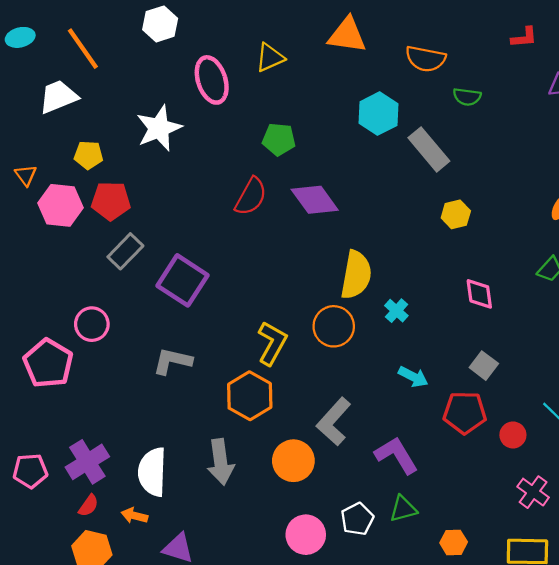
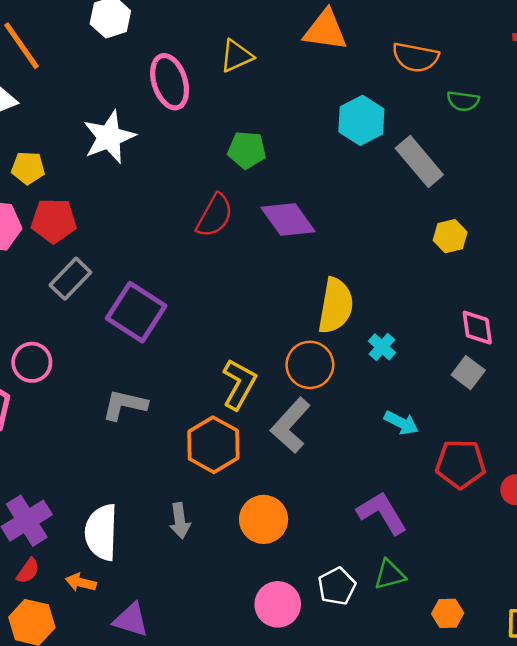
gray square: (484, 366) -> (468, 373), moved
gray L-shape: (334, 422) -> (291, 425), moved
gray arrow: (221, 462) -> (180, 521), size x0.7

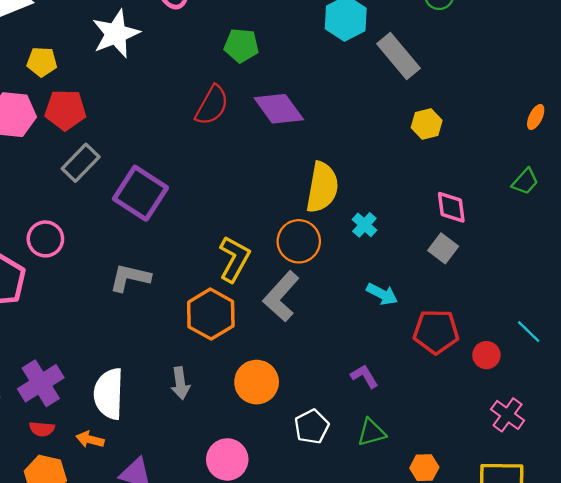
purple L-shape: (382, 513) -> (364, 376), size x0.6
red semicircle: (28, 571) -> (42, 429), turned 60
white pentagon: (337, 586) -> (312, 427), moved
pink circle: (278, 604) -> (227, 459), moved

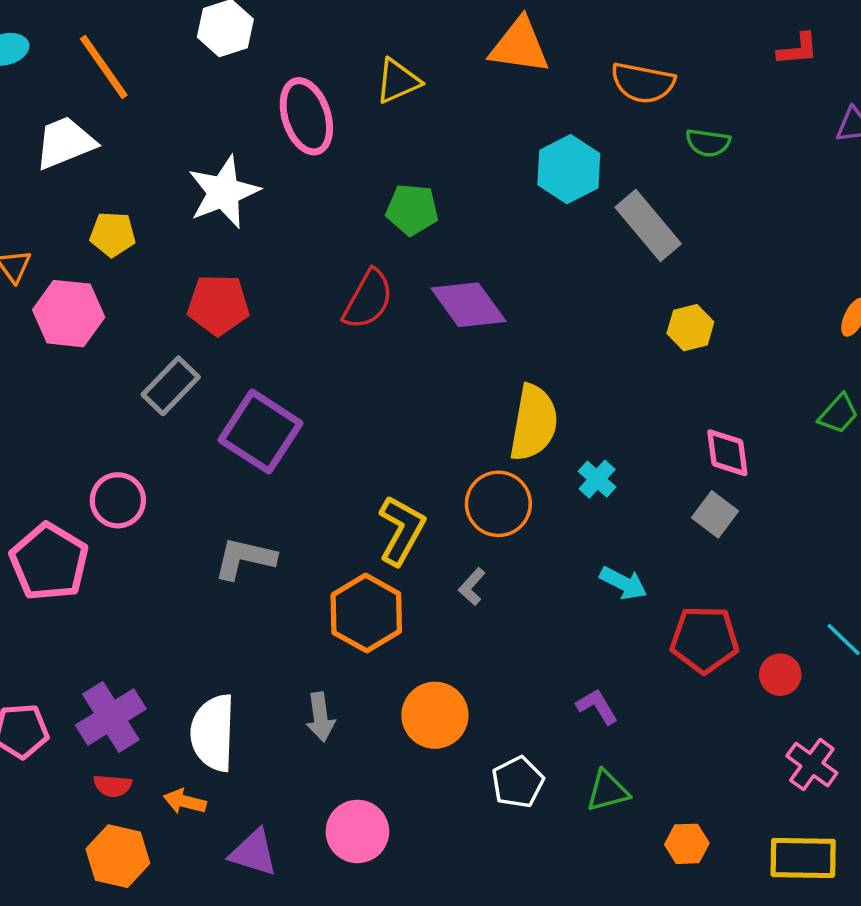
red pentagon: (65, 110) -> (218, 305), moved
gray L-shape: (281, 296) -> (472, 587), size x0.5
pink circle: (227, 459) -> (357, 831), moved

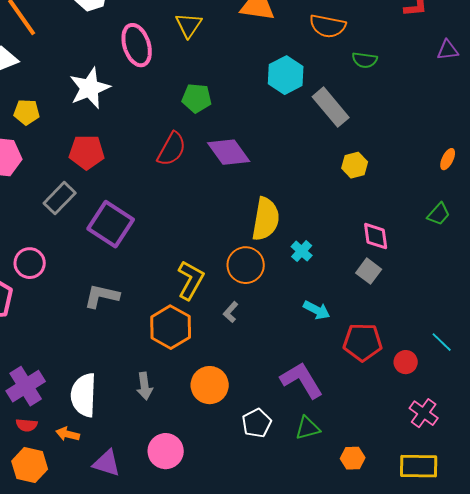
yellow triangle: (398, 81) -> (189, 25), turned -32
purple L-shape: (597, 706) -> (302, 380), size x1.8

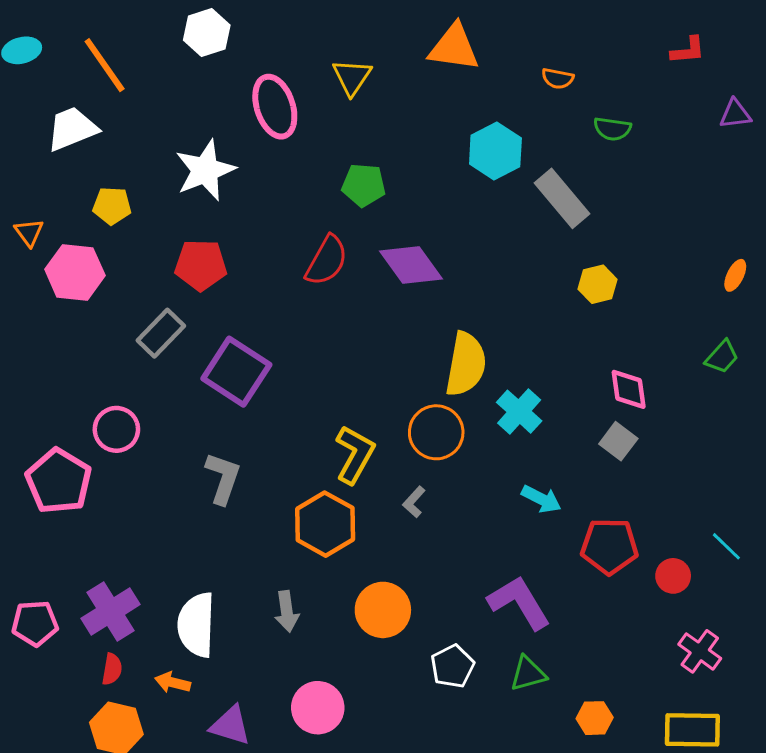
orange semicircle: (328, 26) -> (558, 78), size x0.6
cyan cross: (302, 251) -> (519, 412), size x1.4
gray L-shape: (102, 296) -> (223, 478), turned 96
red semicircle: (27, 425) -> (112, 669), turned -85

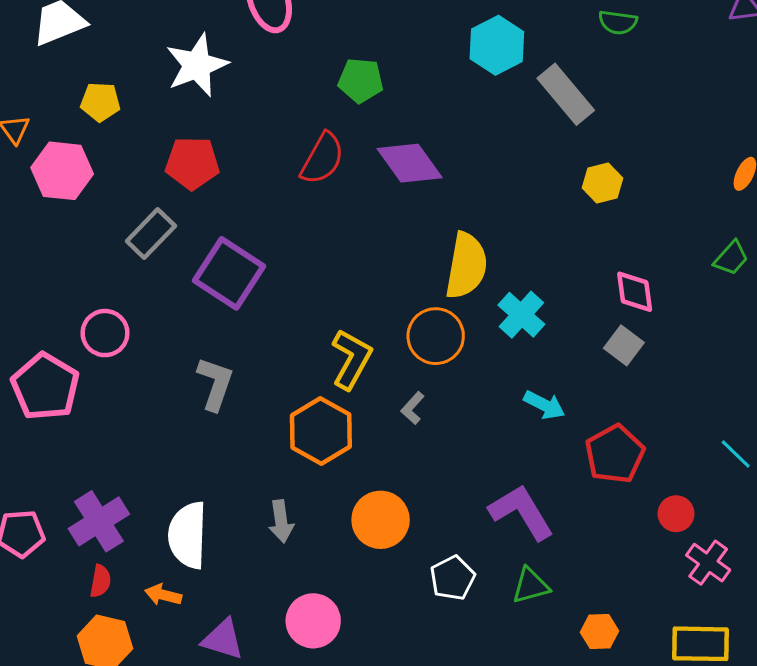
red pentagon: (609, 546) -> (615, 454), turned -30
red circle: (673, 576) -> (676, 514), moved

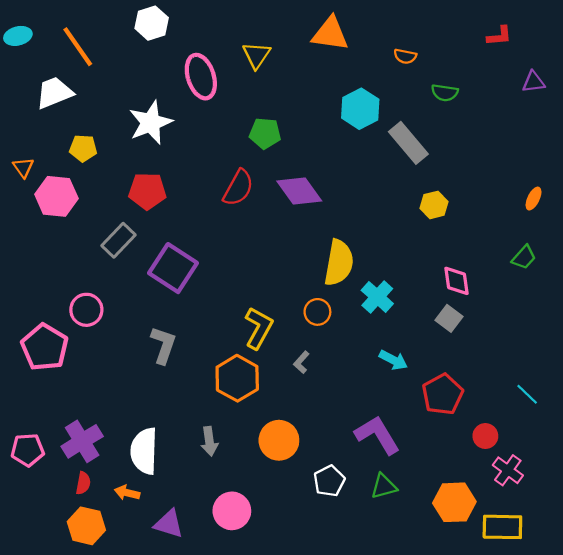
orange circle: (436, 336) -> (317, 312), size x0.7
orange hexagon: (599, 632) -> (454, 502), moved, size x1.6

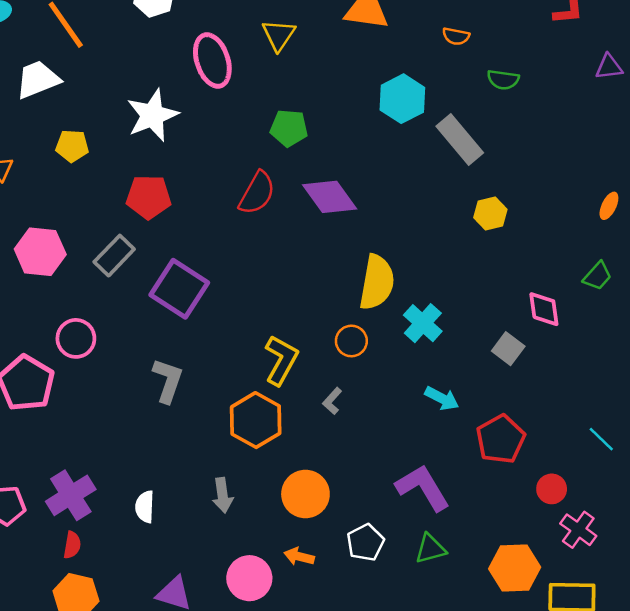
pink hexagon: (56, 196) -> (40, 252), moved
pink diamond: (456, 281) -> (544, 309), moved
white semicircle: (144, 451) -> (145, 507), size x0.6
orange arrow: (127, 493) -> (299, 556), moved

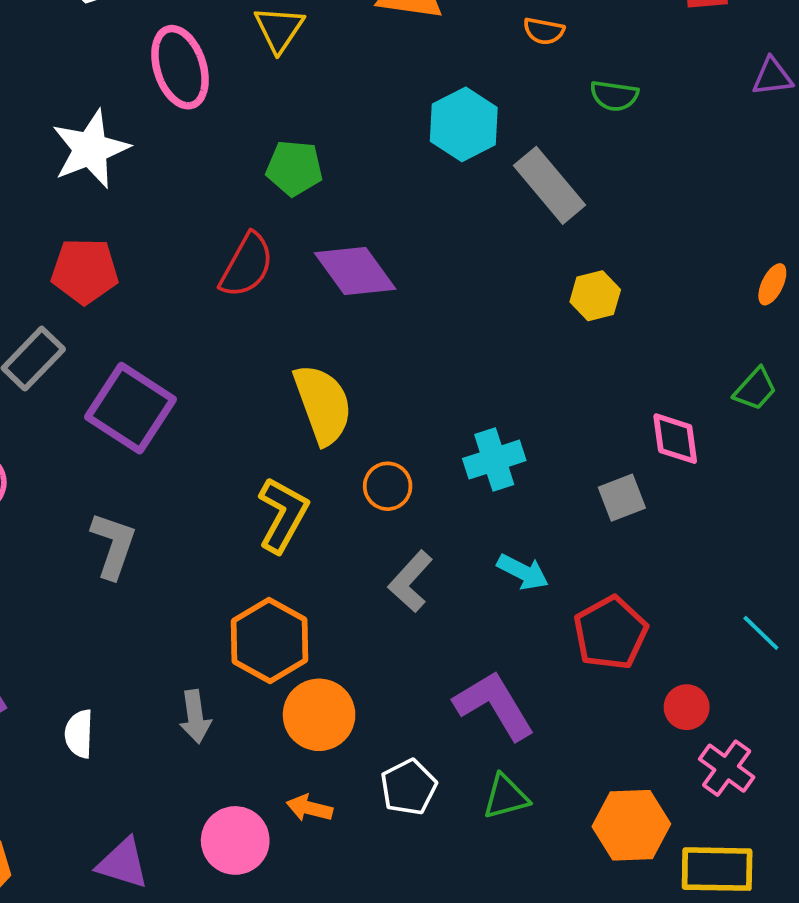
yellow semicircle: (377, 282) -> (323, 404), moved, turned -30
cyan cross: (423, 323) -> (494, 460), turned 30
gray square: (508, 349) -> (622, 498), turned 32
gray L-shape: (332, 401) -> (410, 581), moved, size x1.5
orange hexagon: (256, 420) -> (270, 640), moved

